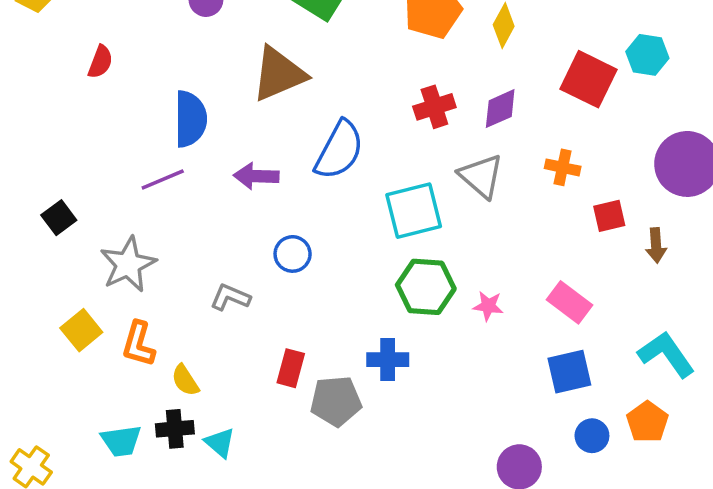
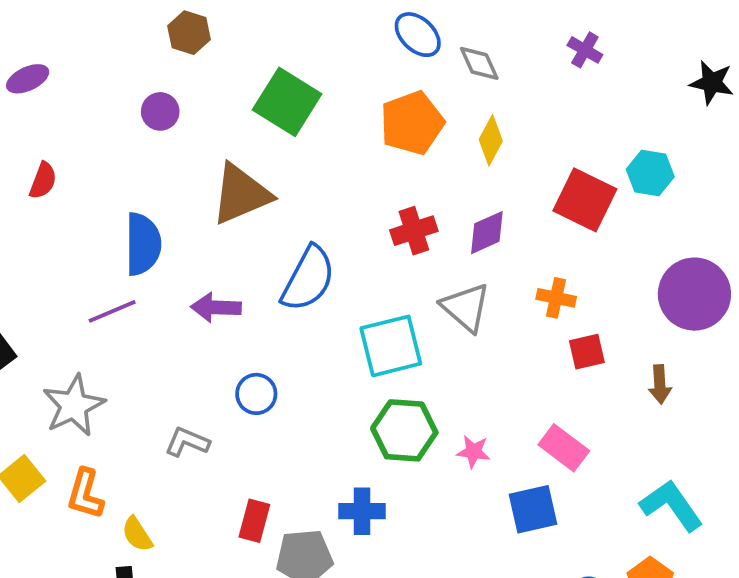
red square: (609, 216) -> (587, 352), moved
blue square: (569, 372) -> (533, 509), moved

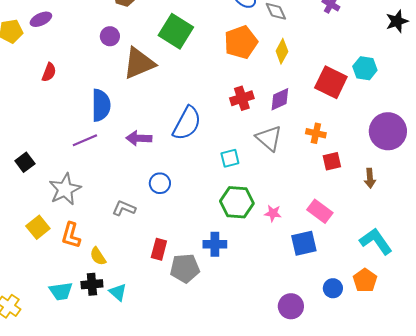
black star: (712, 83) -> (397, 21), turned -30
brown triangle: (241, 194) -> (139, 63), moved
cyan square: (391, 346) -> (230, 158), size x0.6

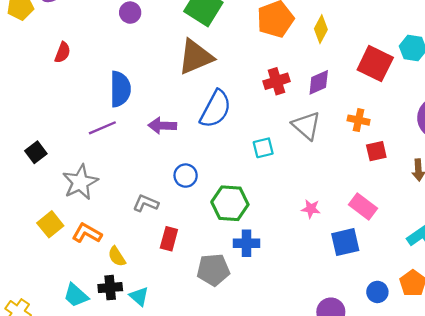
brown triangle: (139, 63) -> (196, 57), moved
green hexagon: (237, 202) -> (230, 203), moved
orange L-shape: (71, 235) -> (87, 233), turned 104
red rectangle: (159, 249) -> (169, 239), moved
cyan trapezoid: (61, 291) -> (76, 295), turned 50

